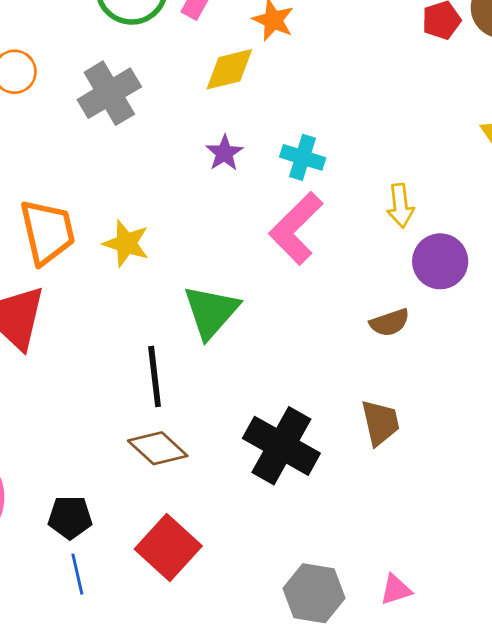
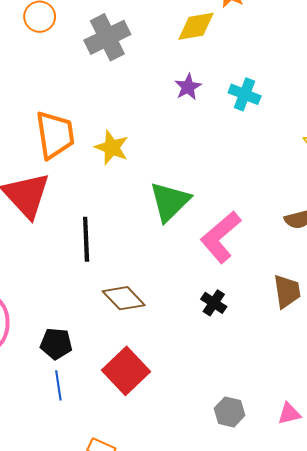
pink L-shape: (296, 228) -> (221, 237), moved
black line: (155, 376) -> (86, 239), moved
black cross: (281, 446) -> (214, 303), size x0.5
gray hexagon: (314, 593) -> (230, 412), size x0.7

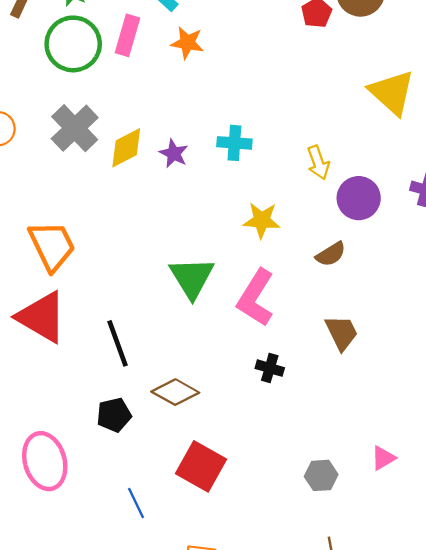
yellow diamond: (196, 26) -> (126, 148), moved
yellow star: (112, 147) -> (262, 220), moved
black pentagon: (56, 344) -> (114, 415), moved

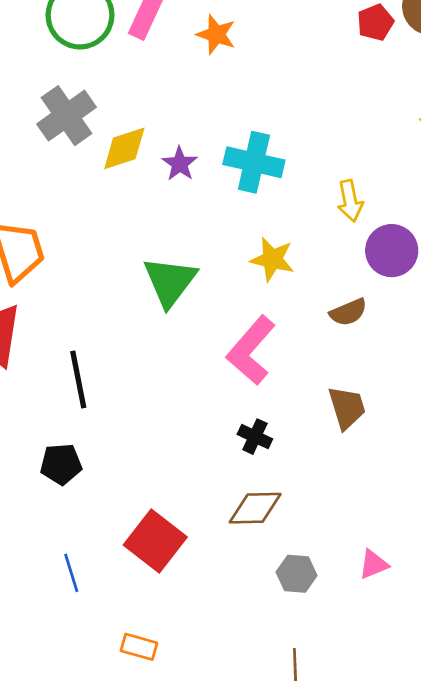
cyan cross: (234, 143) -> (254, 162), size x1.4
green triangle: (192, 278) -> (170, 282), moved
brown diamond: (175, 392) -> (255, 508), moved, turned -39

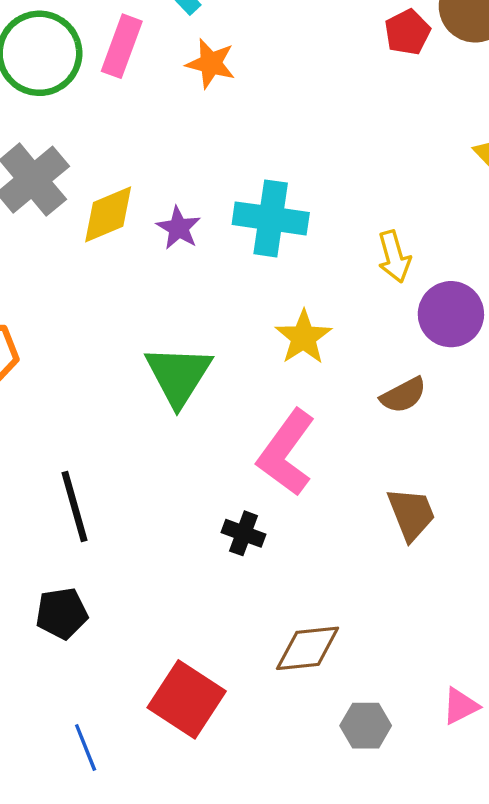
yellow star: (272, 259) -> (303, 337), turned 30
black cross: (255, 437) -> (244, 533), moved

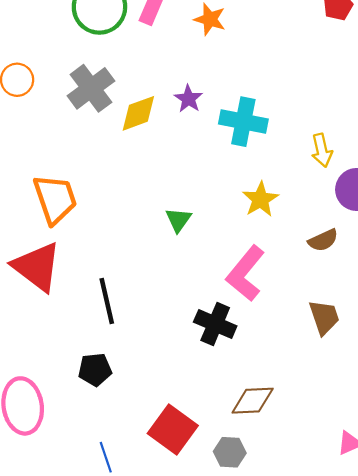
purple star: (179, 228) -> (188, 99), moved
green triangle: (178, 375) -> (178, 220), size x0.6
black cross: (244, 533) -> (215, 324), size x1.5
gray hexagon: (366, 726) -> (230, 452), moved

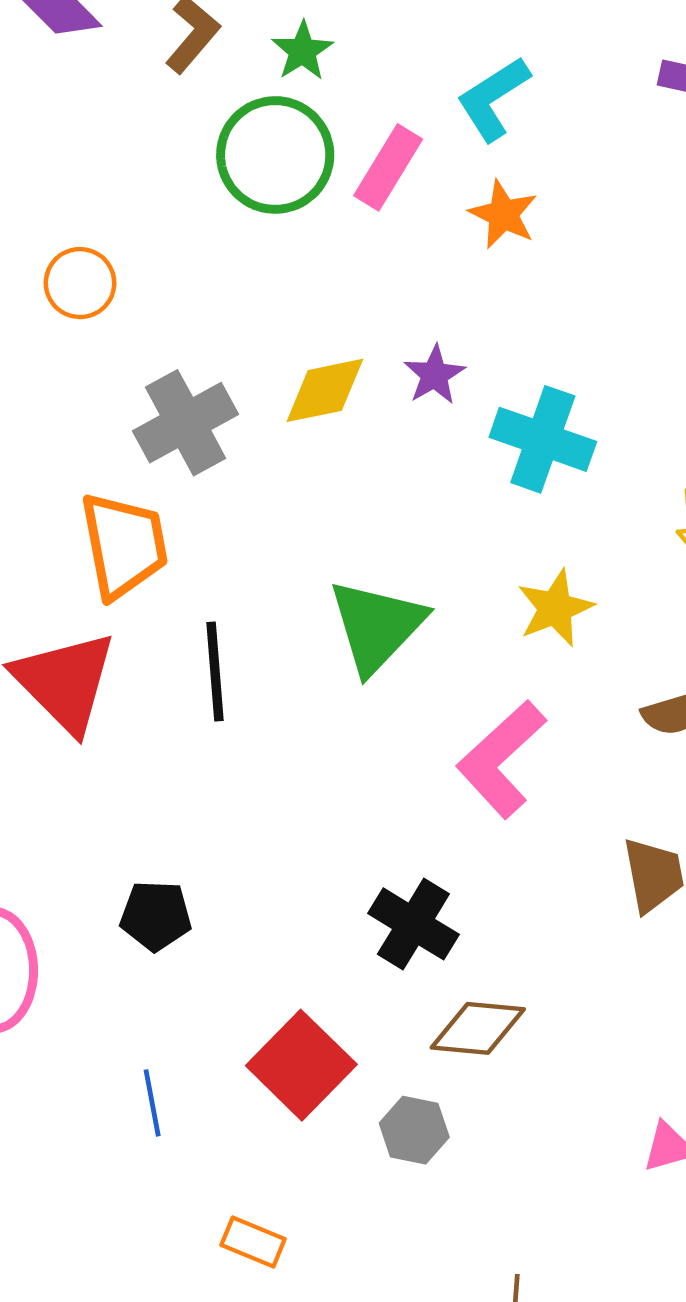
gray cross: (91, 88) -> (186, 423), moved
green triangle: (178, 220) -> (377, 626), size x1.8
black line: (107, 301) -> (215, 671), moved
black cross: (215, 324) -> (413, 924), moved

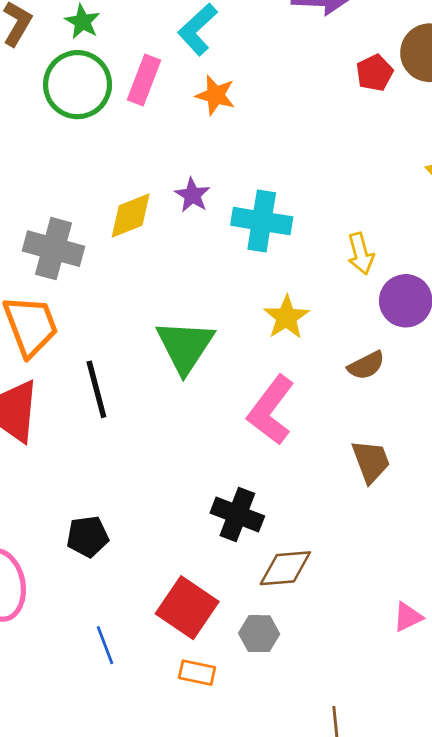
gray cross: (186, 423) -> (54, 249), turned -36
orange rectangle: (253, 1242) -> (197, 673), moved

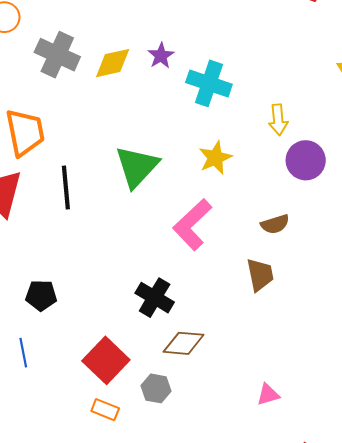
gray cross: (54, 249) -> (57, 55), moved
brown semicircle: (366, 365) -> (275, 224), moved
blue line: (105, 645) -> (23, 353), moved

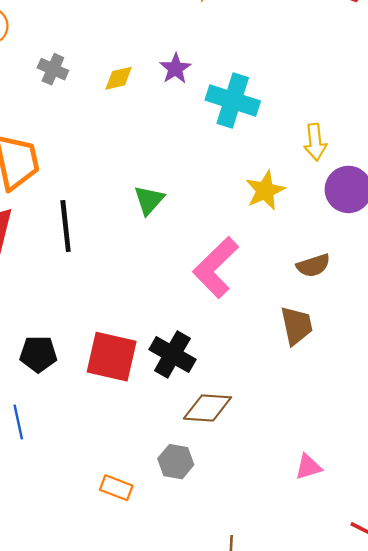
gray cross: (57, 55) -> (53, 69), size x0.6
yellow diamond: (113, 63) -> (119, 78), size x0.7
yellow star: (215, 158) -> (265, 190), moved
green triangle: (137, 167) -> (149, 200), size x0.6
red square: (106, 360) -> (112, 357), moved, turned -30

